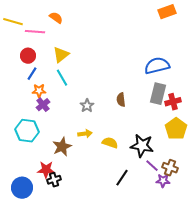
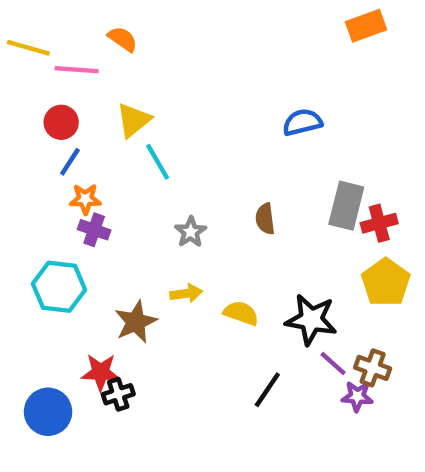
blue semicircle: (157, 66) -> (302, 122), moved, size x0.7
cyan line: (62, 78) -> (158, 162), moved
purple cross: (43, 105) -> (94, 230), turned -32

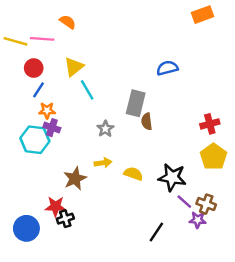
yellow line: (28, 48) -> (15, 41), moved
gray rectangle: (346, 206) -> (136, 103), moved
cyan hexagon: (59, 287) -> (35, 140), moved
black line: (267, 390) -> (156, 232), moved

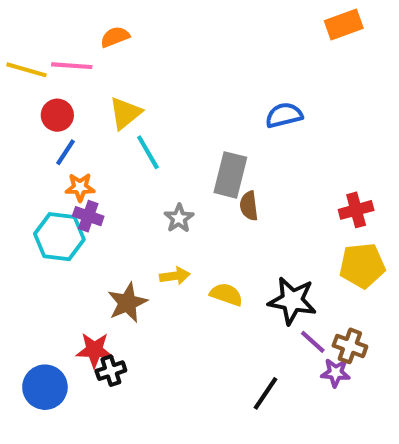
orange semicircle: (68, 22) -> (115, 37), turned -56
yellow pentagon: (213, 157) -> (362, 266), turned 30

